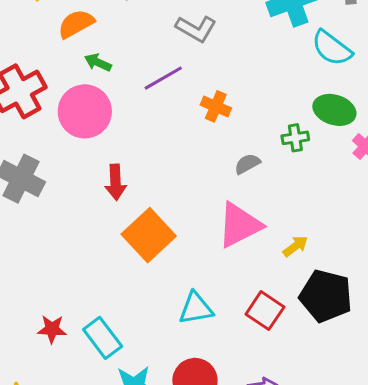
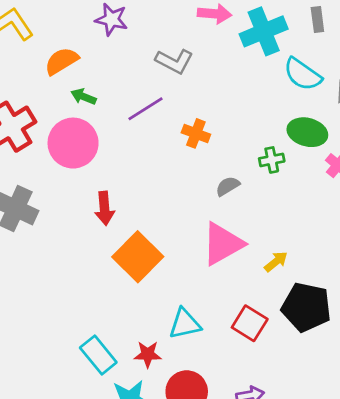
red star: (52, 329) -> (148, 354), moved

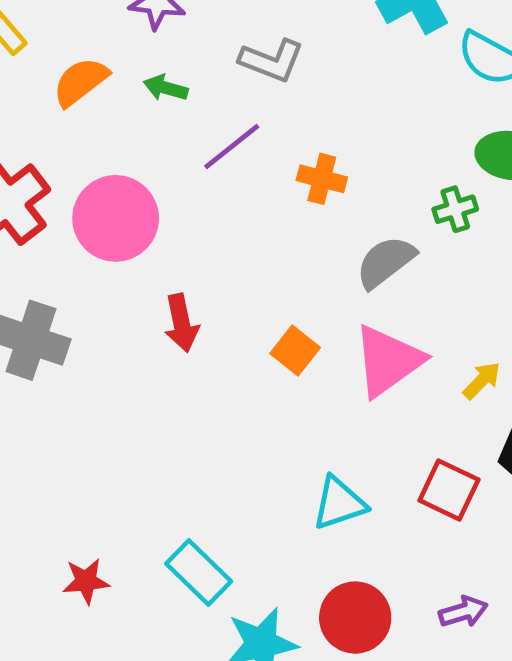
green arrow: (84, 97) -> (166, 88), moved
gray semicircle: (228, 186) -> (386, 262), size x1.5
orange square: (138, 257) -> (295, 350), moved, size x0.6
red star: (148, 354) -> (86, 581), moved

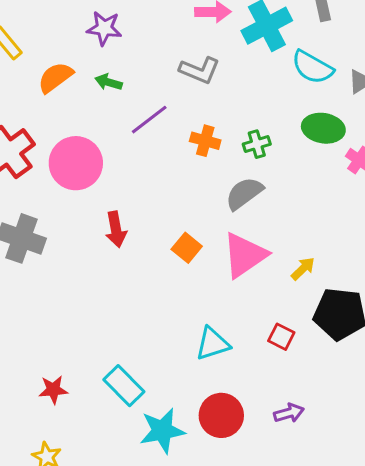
gray L-shape: (272, 61) -> (200, 70), moved
green cross: (455, 209) -> (257, 144), moved
red square: (449, 490) -> (281, 337), size x0.7

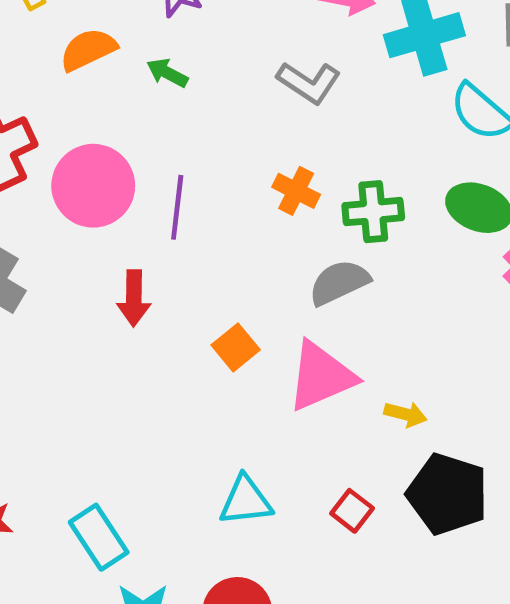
purple line: (149, 120) -> (177, 207), moved, turned -57
green cross: (257, 144) -> (373, 212), size x1.4
yellow arrow: (303, 269) -> (406, 414), turned 48

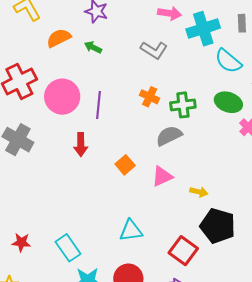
pink triangle: (321, 376) -> (162, 176), size x0.7
red square: (352, 511) -> (183, 251), moved, size x1.6

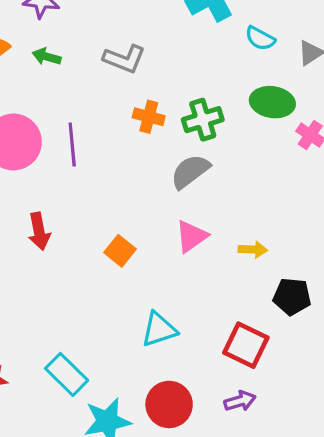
gray L-shape: (154, 50) -> (124, 59), moved
cyan semicircle: (228, 61) -> (260, 38), size x0.7
red arrow: (81, 145) -> (39, 231), moved
orange square: (125, 165) -> (120, 251), moved
black pentagon: (218, 226) -> (292, 297), size x0.7

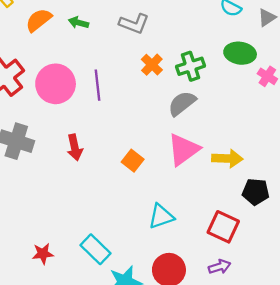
orange cross: (149, 117) -> (152, 65), turned 30
pink triangle: (191, 236) -> (183, 150), size x1.4
yellow arrow: (253, 250) -> (227, 159), size x1.5

